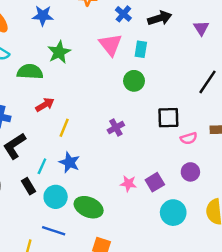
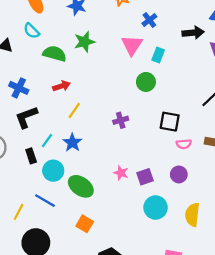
black arrow: (160, 18) -> (193, 33), moved

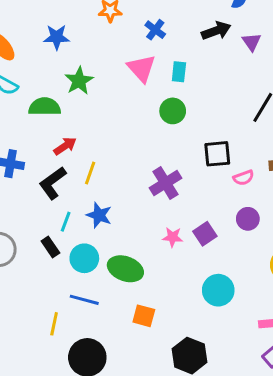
black L-shape: (26, 117) -> (53, 183), moved
purple cross: (121, 120) -> (165, 183), moved, size x1.5
cyan circle: (156, 208) -> (218, 290), moved

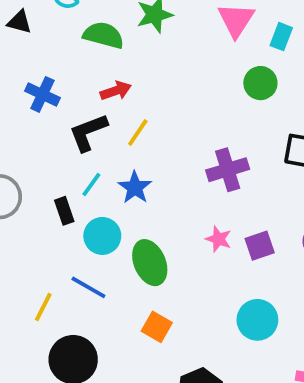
green ellipse: (125, 269) -> (150, 263), turned 32

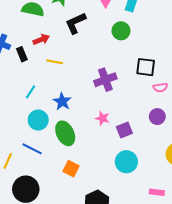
black L-shape: (88, 132) -> (76, 23), moved
yellow line: (138, 133) -> (55, 62), turned 70
blue star: (135, 188) -> (62, 101), moved
black rectangle: (64, 211) -> (22, 54), moved
purple square: (260, 246) -> (124, 130), moved

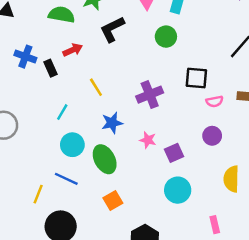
yellow line: (55, 62) -> (96, 87), moved, turned 49
blue star: (62, 101) -> (112, 123), moved, turned 30
orange square: (71, 169) -> (113, 200), turned 35
pink rectangle: (157, 192) -> (215, 225), turned 72

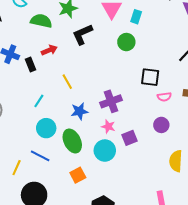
purple cross: (150, 95) -> (111, 101), moved
cyan circle: (178, 190) -> (105, 151), moved

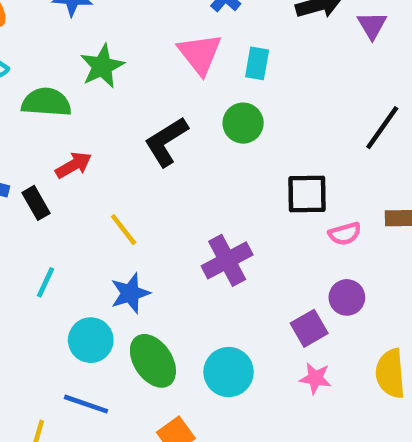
black L-shape: (82, 34) -> (166, 142), moved
cyan line: (39, 101) -> (45, 282), moved
blue star: (79, 111) -> (130, 293), moved
pink star: (108, 127) -> (315, 378), moved
purple square: (129, 138) -> (309, 328), moved

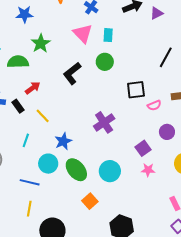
purple triangle: (372, 25) -> (157, 13), turned 40
yellow line: (124, 230) -> (43, 116), moved
purple circle: (347, 297) -> (167, 132), moved
blue line: (86, 404) -> (30, 182), moved

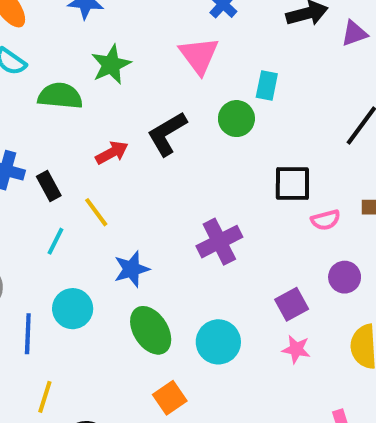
cyan rectangle: (108, 35) -> (267, 85), moved
red arrow: (33, 88) -> (112, 153), moved
cyan line: (26, 140) -> (56, 241), moved
cyan circle: (48, 164) -> (73, 309), moved
blue line: (30, 182) -> (28, 334), moved, turned 72

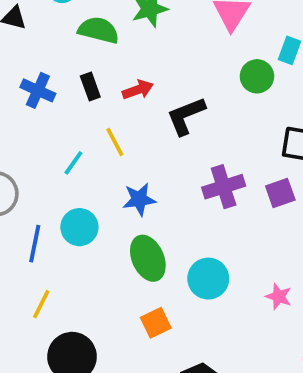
black L-shape: (167, 134) -> (186, 116), moved
black rectangle: (49, 186) -> (90, 87), moved
purple square: (292, 304) -> (280, 193), moved

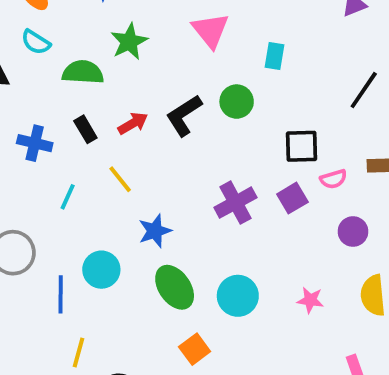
green circle: (257, 76) -> (237, 102), moved
black L-shape: (186, 116) -> (184, 115), moved
cyan line: (73, 163) -> (68, 197), moved

